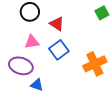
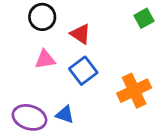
purple ellipse: (21, 66) -> (29, 117), moved
blue triangle: (37, 85) -> (65, 115), moved

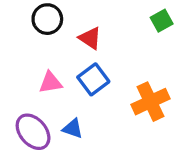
pink triangle: (45, 59) -> (50, 83), moved
purple ellipse: (29, 117) -> (33, 132), turned 32

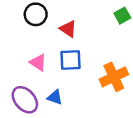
blue square: (93, 79) -> (71, 60), turned 35
pink triangle: (50, 83) -> (38, 62), turned 42

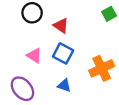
blue square: (71, 60) -> (63, 53), turned 30
blue triangle: (55, 97) -> (64, 86), moved

